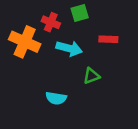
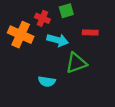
green triangle: (91, 76) -> (76, 63), size x1.5

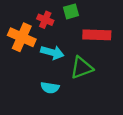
red rectangle: (90, 32) -> (97, 35), size x1.6
cyan arrow: (58, 40) -> (52, 52), moved

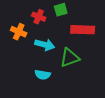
orange cross: (22, 37) -> (19, 32), size x0.7

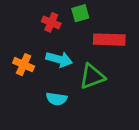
orange cross: (19, 32) -> (24, 65), moved

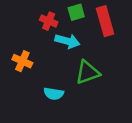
red rectangle: (109, 40) -> (105, 21), moved, turned 72
cyan arrow: (59, 59) -> (67, 41), moved

